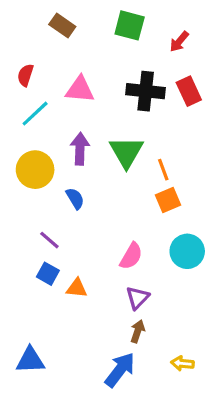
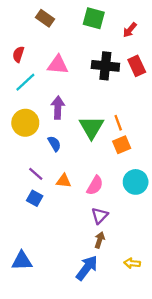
green triangle: (126, 152) -> (91, 127), moved
orange triangle: (77, 288) -> (64, 181), moved

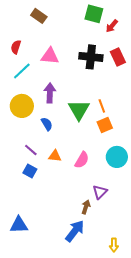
green square: (94, 18) -> (94, 14), moved
purple triangle: (100, 216) -> (100, 192), moved
yellow arrow: (132, 263) -> (114, 245), moved, turned -96

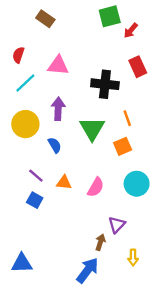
green square: (94, 14) -> (110, 16), turned -30
black cross: (91, 57) -> (105, 84), moved
orange line: (102, 106) -> (127, 118), moved
yellow arrow: (114, 245) -> (133, 257), moved

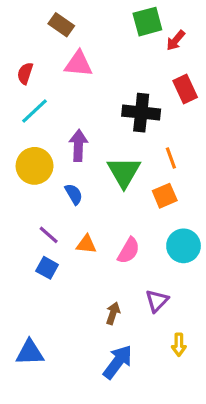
pink triangle: (58, 66) -> (78, 64), moved
brown arrow: (100, 242) -> (113, 313), moved

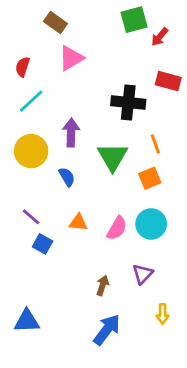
pink triangle: (78, 64) -> (71, 58), turned -36
red rectangle: (185, 89) -> (168, 81), turned -50
purple line: (49, 235) -> (31, 217), moved
cyan circle: (184, 246) -> (151, 224), moved

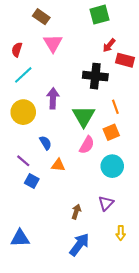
red arrow: (160, 37) -> (109, 45), moved
pink triangle: (71, 58) -> (53, 43), turned -30
blue semicircle: (67, 177) -> (45, 143), moved
pink semicircle: (117, 228) -> (87, 145), moved

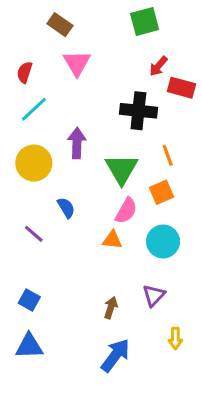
orange triangle: (58, 165) -> (112, 240), moved
blue square: (32, 181) -> (29, 300), moved

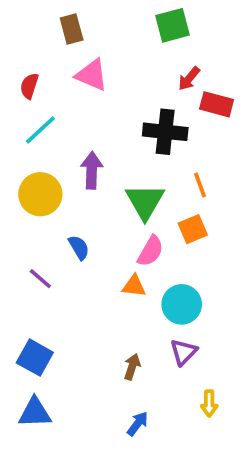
brown rectangle: (60, 25) -> (72, 29), turned 40
pink triangle: (77, 63) -> (92, 75), turned -36
cyan circle: (163, 242) -> (182, 304), moved
blue square: (29, 300) -> (35, 358), size x1.4
blue arrow: (115, 355) -> (138, 424), size x0.6

